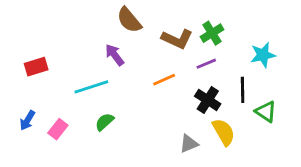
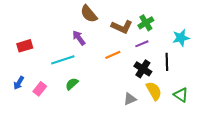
green triangle: (266, 112) -> (181, 95), moved

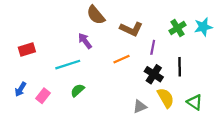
green cross: (146, 23) -> (177, 28), moved
cyan star: (181, 38) -> (203, 27), moved
purple line: (142, 44) -> (153, 47), turned -56

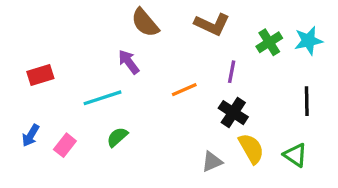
brown L-shape: (131, 29) -> (212, 24), moved
black line: (180, 67) -> (307, 101), moved

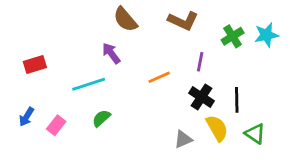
black line: (307, 101) -> (237, 100), moved

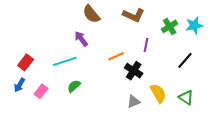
red rectangle: (35, 65) -> (26, 62), moved, turned -35
black cross: (201, 97) -> (134, 71), moved
black line: (237, 100) -> (185, 60), moved, turned 42

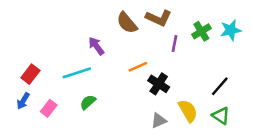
brown semicircle: (91, 14) -> (127, 23), moved
purple line: (146, 45) -> (175, 44), moved
black line: (185, 60) -> (220, 86), moved

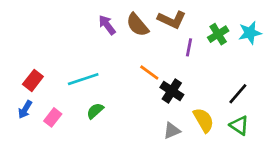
purple arrow: (96, 46) -> (107, 25), moved
orange line: (138, 67) -> (149, 72), turned 60

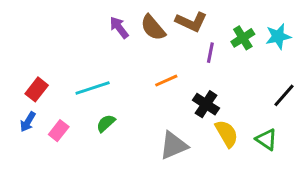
orange line: (149, 72) -> (166, 81), turned -60
black cross: (172, 91) -> (206, 104), moved
black line: (238, 94) -> (284, 95), moved
gray triangle: (172, 131) -> (174, 145), moved, size x1.5

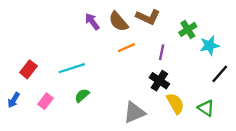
cyan star: (278, 36) -> (209, 45), moved
purple line: (210, 53) -> (162, 52), moved
orange line: (166, 81) -> (126, 48), moved
blue arrow: (28, 122) -> (14, 100), moved

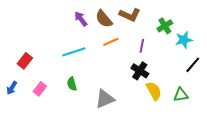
cyan line: (72, 68) -> (74, 52), moved
green semicircle: (82, 95) -> (72, 84), turned -64
green triangle: (206, 108) -> (181, 95), turned -42
gray triangle: (134, 113) -> (105, 99), moved

